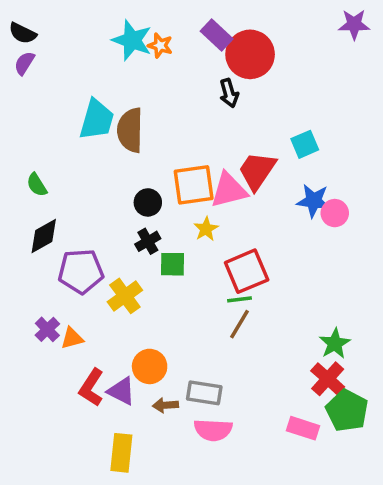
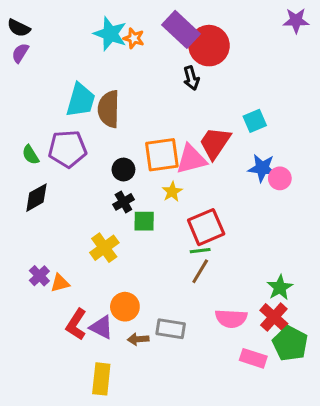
purple rectangle: (217, 35) -> (181, 29), size x1.4
purple pentagon: (81, 271) -> (67, 149), moved
pink semicircle: (213, 430) -> (231, 318), moved

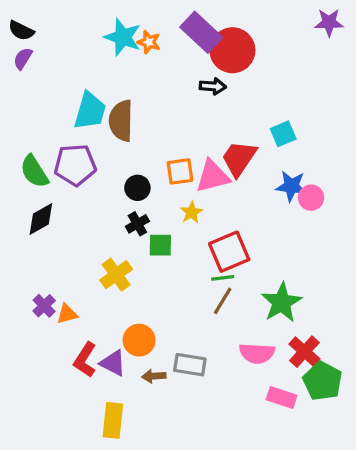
black arrow: (191, 78) -> (213, 86), turned -70
green semicircle: (31, 155) -> (34, 171), size x1.5
orange square: (162, 155) -> (180, 171), size x0.7
green star: (280, 288) -> (282, 302), moved, size x1.4

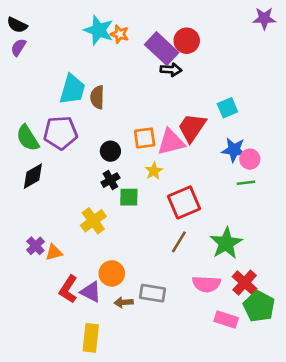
purple rectangle: (201, 32) -> (162, 49), moved
red circle: (232, 50) -> (187, 41), size x0.7
brown semicircle: (121, 121) -> (97, 97), size x0.7
green line: (223, 278) -> (246, 183), moved

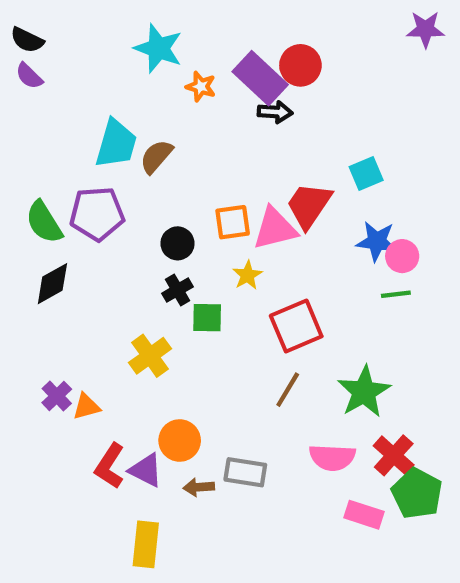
orange star: (120, 34) -> (201, 87), moved
purple semicircle: (18, 47) -> (29, 76), turned -78
brown semicircle: (97, 97) -> (156, 157), turned 40

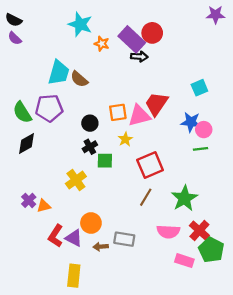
brown semicircle: (156, 157) -> (79, 79), turned -90
cyan square: (366, 173) -> (199, 88), moved

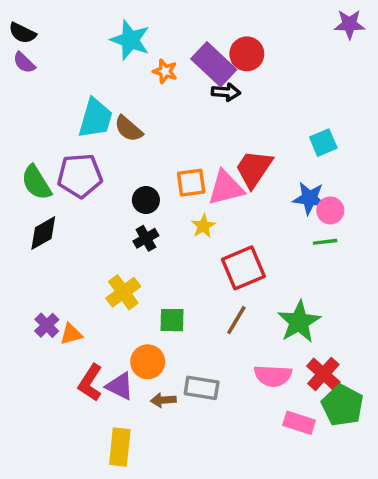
green square: (105, 161) -> (172, 320), moved

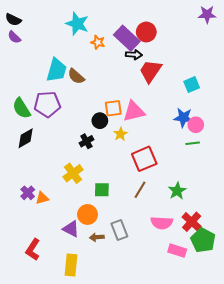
red trapezoid: (254, 169) -> (150, 71), moved
black circle: (146, 200) -> (100, 121), moved
green star: (299, 322) -> (177, 191), size x0.7
red L-shape: (90, 383) -> (33, 250), moved
gray rectangle: (202, 388) -> (119, 230), turned 60

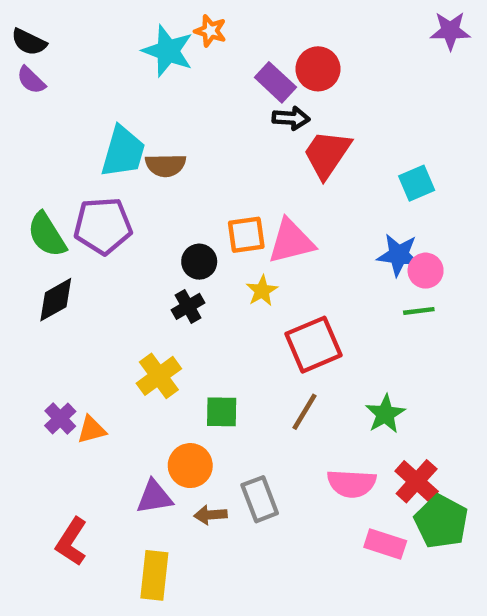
purple rectangle: (127, 38) -> (275, 82), size x0.7
orange star: (98, 42) -> (210, 31), moved
brown semicircle: (76, 76) -> (166, 165), turned -42
black circle: (100, 121) -> (199, 262), moved
purple triangle: (71, 229) -> (154, 497), turned -36

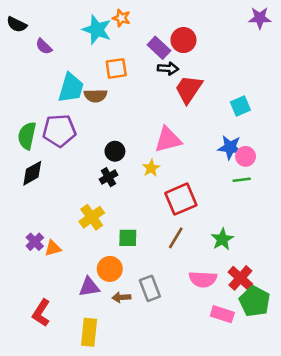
purple semicircle: (31, 80) -> (44, 46), moved
green semicircle: (47, 235) -> (27, 136), turned 44
orange square: (246, 235) -> (116, 68), moved

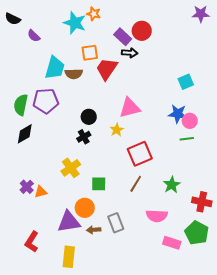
red trapezoid: (189, 89) -> (107, 69), moved
red cross: (240, 278) -> (202, 202), moved, turned -30
purple triangle: (89, 287) -> (69, 222), size x1.4

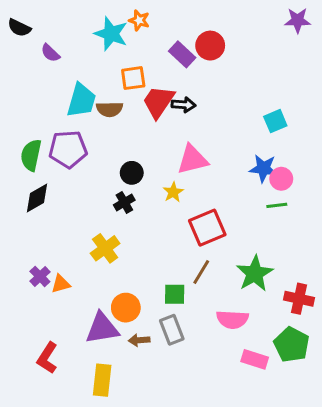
black arrow: (130, 53) -> (184, 105), moved
green square: (99, 184) -> (175, 294), moved
green star: (172, 185) -> (255, 274), size x1.4

